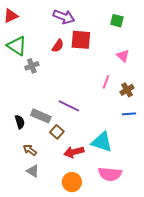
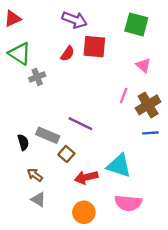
green square: (117, 21) -> (136, 24), size x1.5
brown cross: (127, 90) -> (148, 105), size x1.5

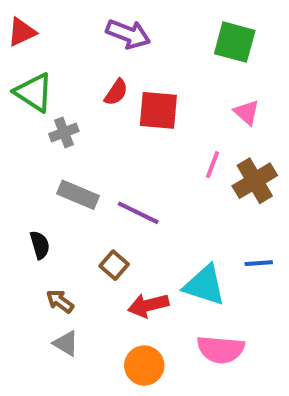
red square: (94, 47) -> (158, 110), moved
blue line: (150, 133) -> (259, 263), moved
gray rectangle: (48, 135) -> (78, 195), moved

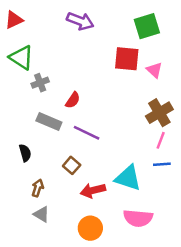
green square: (235, 42) -> (147, 26), turned -32
red semicircle: (116, 92) -> (73, 100), moved
red square: (158, 110) -> (127, 59), moved
pink line: (213, 165) -> (161, 140), moved
brown arrow: (60, 301) -> (38, 188), turned 72

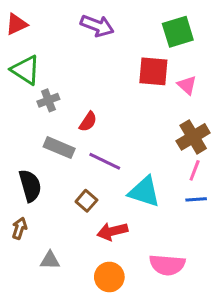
black semicircle: (25, 153) -> (30, 186), size x1.5
cyan triangle: (128, 178) -> (144, 192), moved
brown arrow: (38, 188) -> (19, 228), moved
gray triangle: (41, 214) -> (50, 260), turned -30

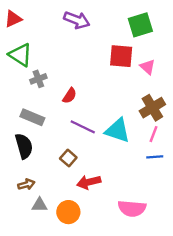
gray rectangle: (59, 148) -> (32, 117), moved
cyan triangle: (144, 192) -> (118, 130), moved
brown arrow: (19, 228) -> (26, 184), moved, turned 56
orange circle: (109, 277) -> (68, 212), moved

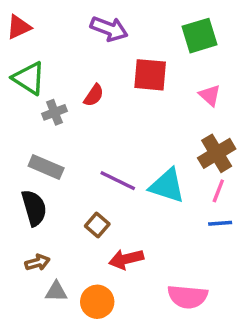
red square: (121, 56) -> (150, 75), moved
red semicircle: (70, 96) -> (94, 95), moved

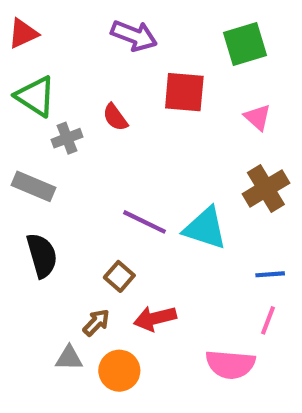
red semicircle: (94, 95) -> (115, 117), turned 110
gray rectangle: (46, 167) -> (33, 186), moved
pink line: (218, 191) -> (268, 320), moved
brown arrow: (37, 263) -> (96, 322), moved, turned -30

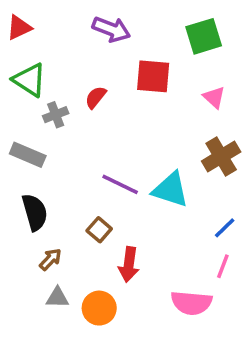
red semicircle: (115, 117) -> (96, 97), turned 75
blue line: (270, 274) -> (225, 228), turned -40
red arrow: (155, 318) -> (129, 265), turned -68
brown arrow: (96, 322) -> (50, 259), moved

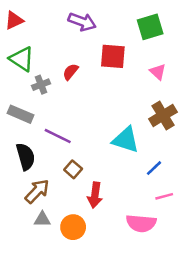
purple line: (120, 184) -> (58, 136), moved
blue line: (225, 228) -> (154, 168), moved
brown arrow: (50, 259) -> (37, 191), size x1.5
pink line: (223, 266) -> (164, 196), turned 54

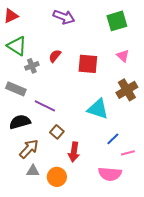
red square: (113, 56) -> (88, 64), moved
black semicircle: (26, 157) -> (20, 122), turned -90
blue line: (154, 168) -> (113, 139), moved

